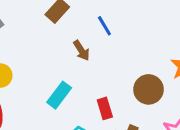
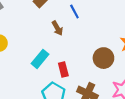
red rectangle: (105, 108) -> (63, 70), moved

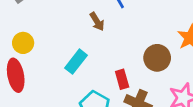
red rectangle: (63, 70) -> (122, 79), moved

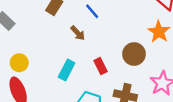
red rectangle: (122, 79) -> (100, 66), moved

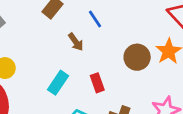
brown circle: (134, 54) -> (137, 57), moved

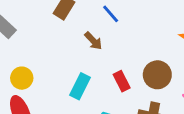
brown circle: (137, 57) -> (157, 75), moved

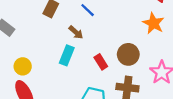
cyan rectangle: (80, 86) -> (67, 55), moved

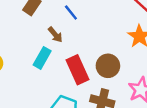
red rectangle: (101, 62) -> (78, 70), size x1.6

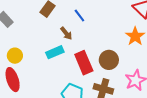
cyan rectangle: (42, 58) -> (55, 52), turned 36

